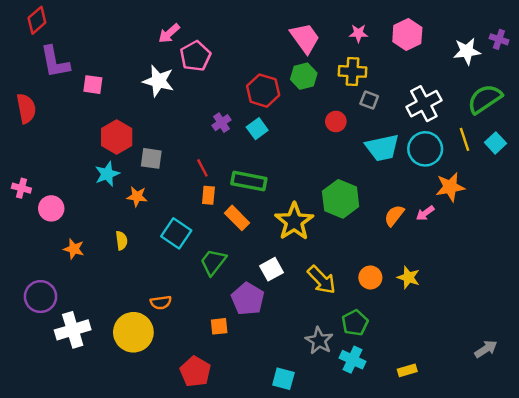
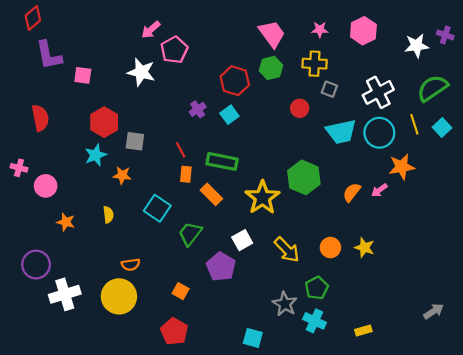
red semicircle: (26, 108) -> (40, 118), moved
orange semicircle: (161, 302) -> (131, 265), moved
orange square: (219, 326) -> (181, 291), moved, turned 35

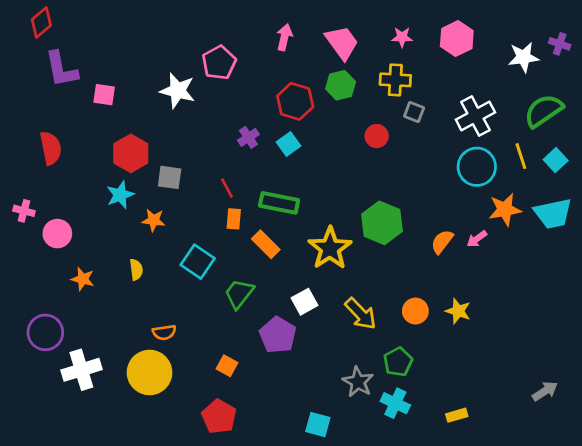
pink arrow: (151, 30) -> (284, 37), moved, turned 144
cyan trapezoid: (341, 132) -> (553, 214), moved

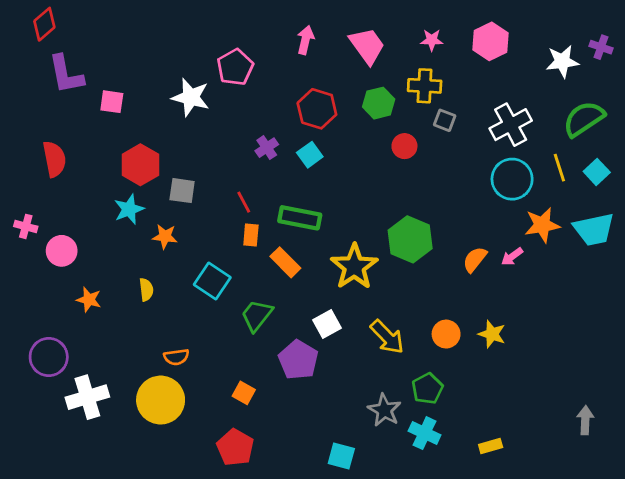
green hexagon: (341, 85) -> (379, 103), moved
gray arrow: (545, 391) -> (585, 420), turned -55

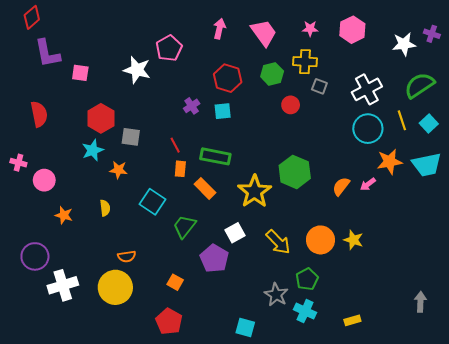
cyan square: (310, 155) -> (223, 111), turned 30
orange circle: (446, 334) -> (320, 240), size x1.4

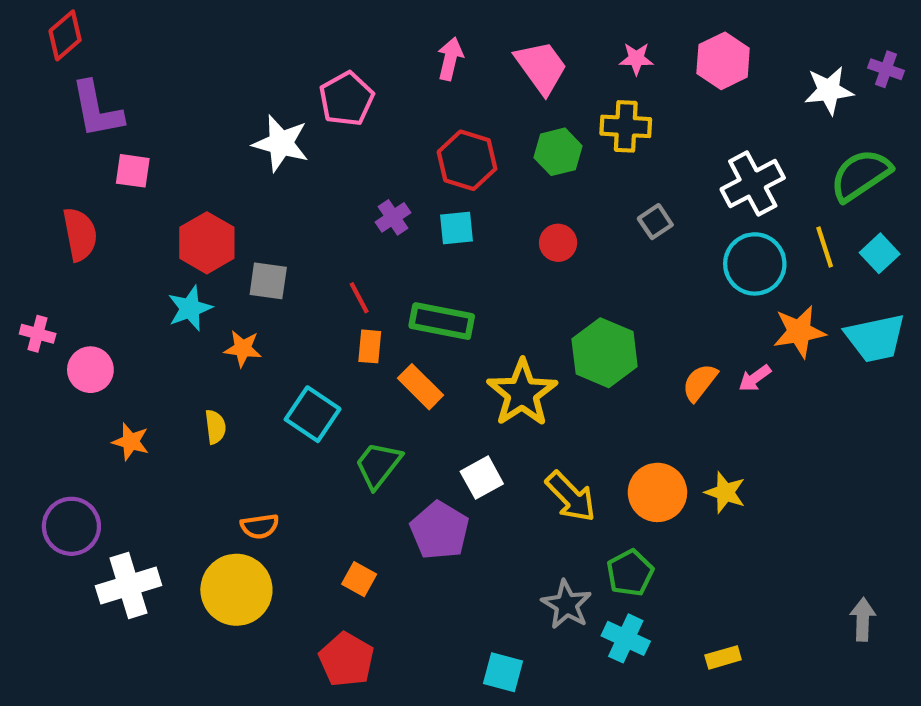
pink square: (80, 73) -> (133, 171), moved
gray square: (319, 86) -> (655, 222), moved, turned 35
red circle: (291, 105) -> (558, 243), moved

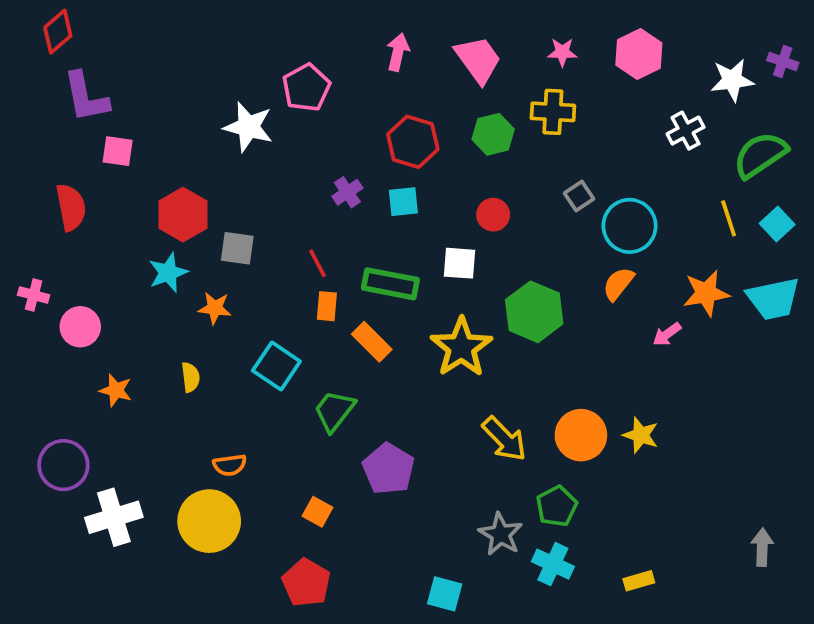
white cross: (753, 184) -> (686, 131), moved, size x0.7
cyan circle: (755, 264) -> (630, 226), moved
orange semicircle: (700, 382) -> (618, 284), moved
white square: (482, 478) -> (459, 263), moved, turned 33

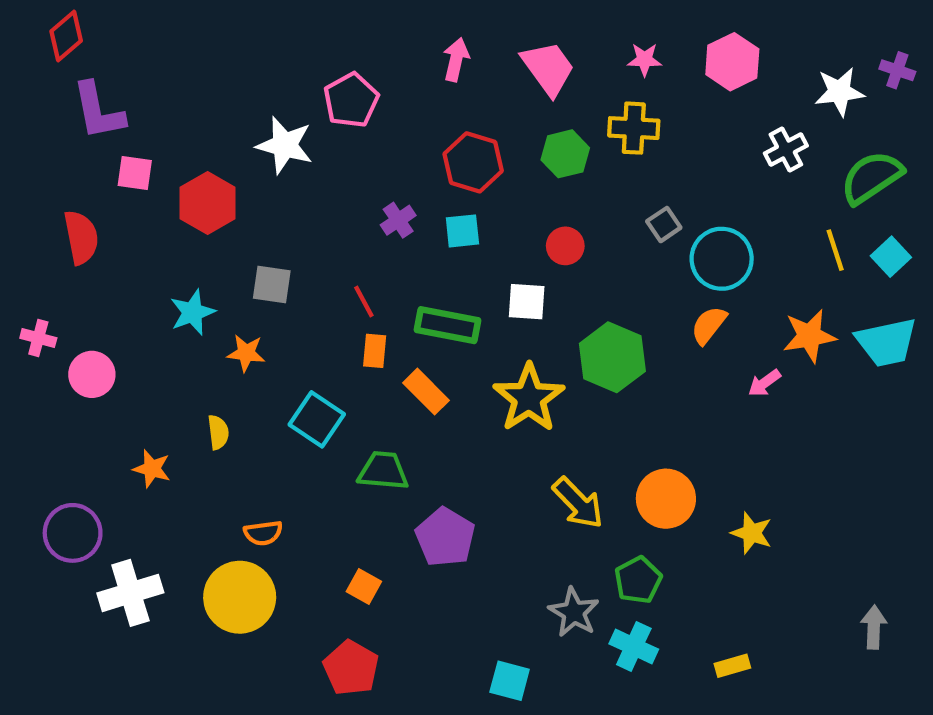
red hexagon: (183, 215) -> (208, 203), moved
orange star: (116, 390) -> (152, 469), moved
green trapezoid: (334, 411) -> (383, 471), turned 57
yellow star: (641, 435) -> (752, 533), moved

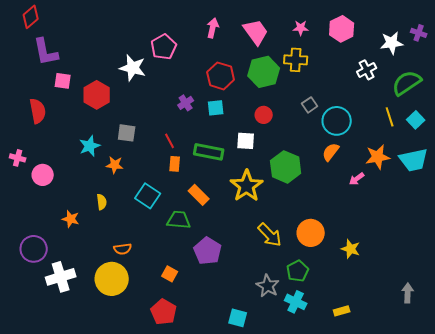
green hexagon: (565, 154) -> (264, 72), size x1.4
orange rectangle: (426, 392) -> (199, 195), moved

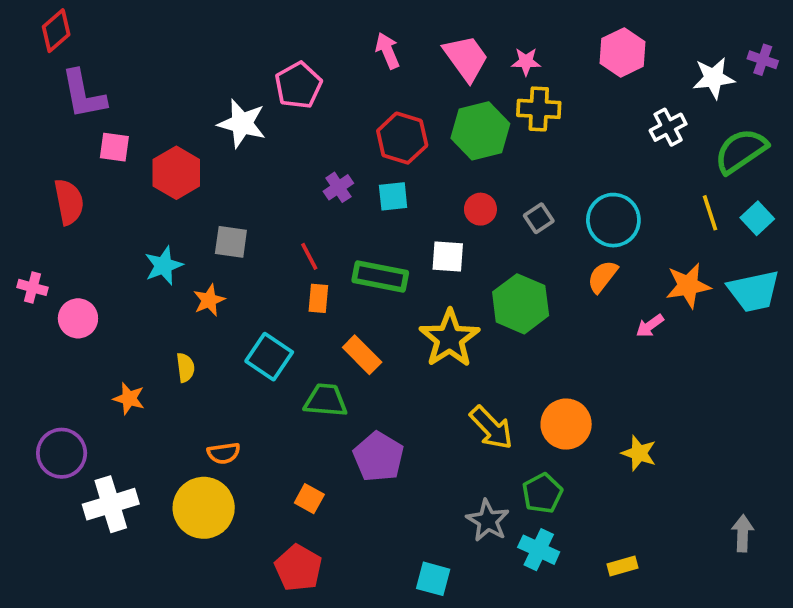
pink arrow: (213, 28) -> (388, 51), turned -36
pink star: (301, 28) -> (526, 62), moved
gray square: (310, 105) -> (539, 218), moved
orange star: (115, 165) -> (209, 300), turned -30

